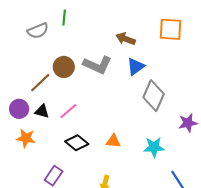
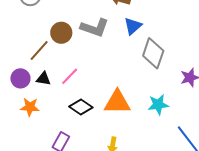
orange triangle: (113, 141) -> (117, 102), size x1.8

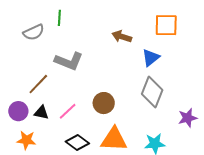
blue triangle: (133, 26) -> (151, 58), moved
gray L-shape: (95, 28) -> (69, 61), moved
brown circle: (61, 33) -> (104, 103), moved

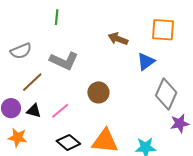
gray semicircle: (34, 32) -> (21, 51), moved
gray diamond: (152, 92) -> (166, 94), moved
brown circle: (104, 103) -> (98, 92), moved

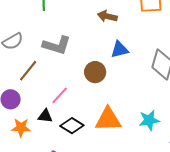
blue triangle: (146, 61) -> (120, 50), moved, turned 30
black triangle: (34, 111) -> (45, 116), moved

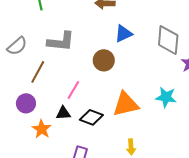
cyan star: (149, 120) -> (166, 97), turned 30
orange star: (21, 128) -> (42, 129), turned -30

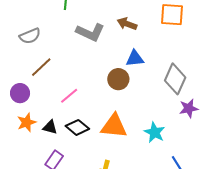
gray L-shape: (61, 41) -> (90, 32), moved
brown circle: (104, 60) -> (118, 79), moved
black triangle: (63, 113) -> (50, 127), moved

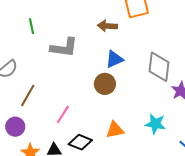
brown arrow: (127, 24) -> (107, 26), moved
orange triangle: (114, 126) -> (115, 130), size x0.7

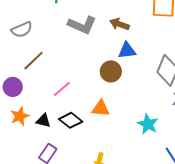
brown arrow: (107, 26) -> (119, 24), moved
orange triangle: (115, 130) -> (101, 108), moved

